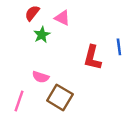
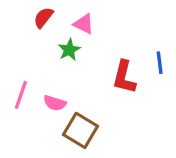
green star: (42, 35) -> (69, 50), moved
pink line: (19, 101) -> (21, 95), moved

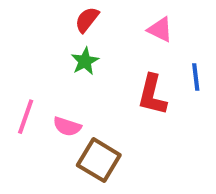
red semicircle: (43, 18) -> (87, 20), moved
pink triangle: (84, 24) -> (160, 30), moved

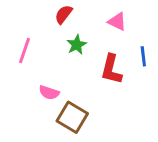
green star: (85, 61) -> (77, 45), moved
pink line: (26, 117) -> (24, 51), moved

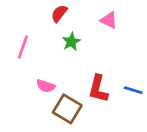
blue line: (143, 56) -> (133, 90), moved, turned -66
red L-shape: (111, 69) -> (98, 89), moved

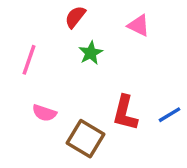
pink semicircle: (46, 86) -> (44, 113), moved
blue line: (133, 90) -> (170, 115), turned -48

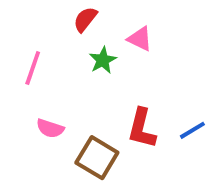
pink triangle: (139, 26) -> (140, 39), moved

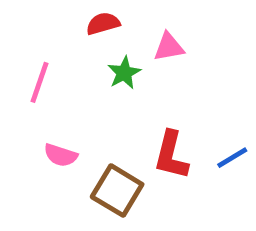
red semicircle: (85, 19) -> (103, 24), turned 36
pink triangle: (140, 39) -> (169, 47), turned -36

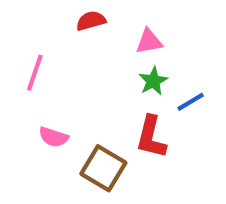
green star: (124, 73) -> (153, 81), moved
blue line: (232, 158) -> (191, 102), moved

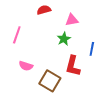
green star: (153, 81) -> (64, 39), moved
blue line: (191, 102) -> (92, 49), turned -48

